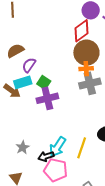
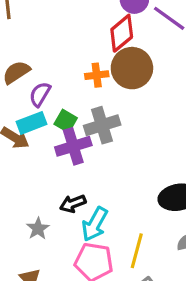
orange cross: (86, 69) -> (97, 75), moved
gray cross: (90, 83) -> (102, 125), moved
yellow line: (82, 148) -> (137, 251), moved
black arrow: (46, 156) -> (73, 204), moved

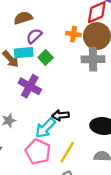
gray cross: (102, 125) -> (93, 59), moved
purple cross: (73, 146) -> (30, 86), moved, turned 30
black arrow: (73, 204) -> (60, 115), moved

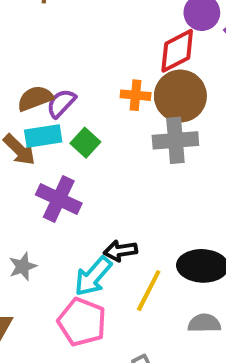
brown semicircle: (23, 18) -> (35, 98), moved
yellow line: (67, 152) -> (149, 291), moved

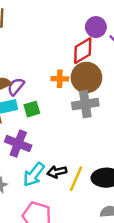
green square: (85, 143) -> (32, 109), turned 35
cyan arrow: (93, 276) -> (34, 174), moved
yellow line: (149, 291) -> (76, 179), moved

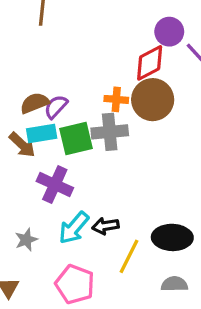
gray cross: (85, 104) -> (110, 132), moved
green square: (32, 109) -> (76, 139), size x1.5
yellow line: (76, 179) -> (129, 256), moved

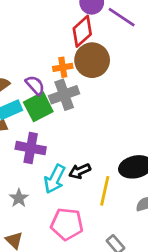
purple semicircle: (56, 107) -> (35, 85), moved, turned 110

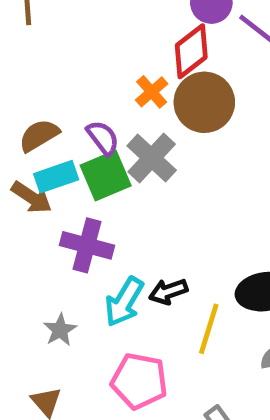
orange cross: (63, 67) -> (152, 92), moved, turned -36
gray cross: (64, 95) -> (152, 158), turned -32

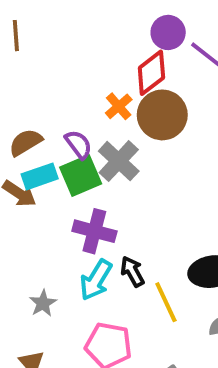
purple cross: (87, 245) -> (94, 231), moved
black arrow: (168, 292) -> (132, 271), turned 80
yellow line: (209, 329) -> (166, 302), turned -42

